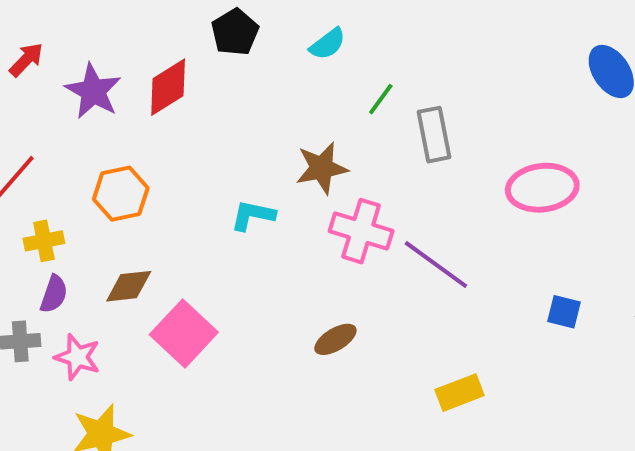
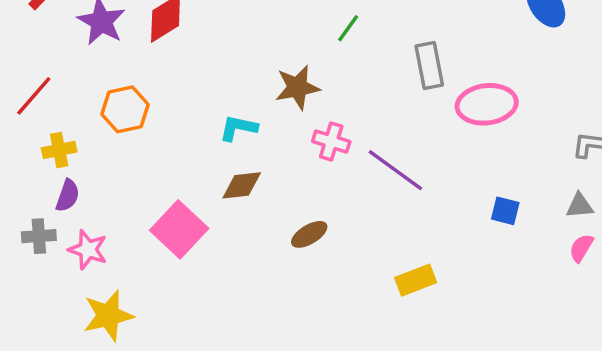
gray rectangle: (434, 135) -> (429, 65), moved
pink cross: (361, 231) -> (331, 141), size x0.7
brown diamond: (129, 286) -> (242, 185), moved

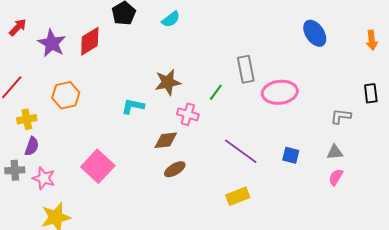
green line: (348, 28) -> (216, 92), moved
purple line: (395, 170) -> (241, 151), moved
brown diamond: (242, 185) -> (166, 140), moved

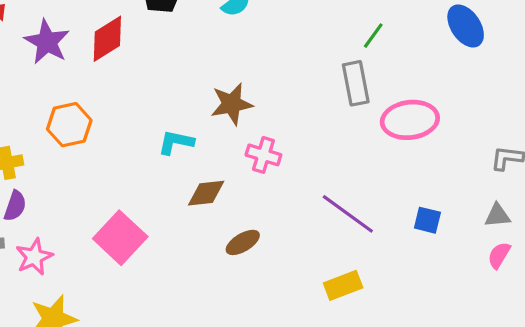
green line: (216, 92) -> (373, 36), moved
brown diamond: (166, 140) -> (206, 193), moved
pink star: (44, 178) -> (34, 257), turned 30

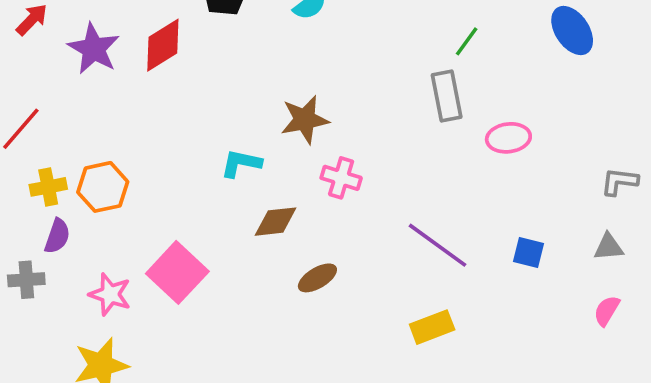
pink ellipse: (410, 120) -> (508, 138), size x0.7
orange hexagon: (69, 125) -> (103, 187), moved
pink semicircle: (499, 255) -> (607, 311), moved
pink star: (34, 257) -> (110, 294), moved, turned -30

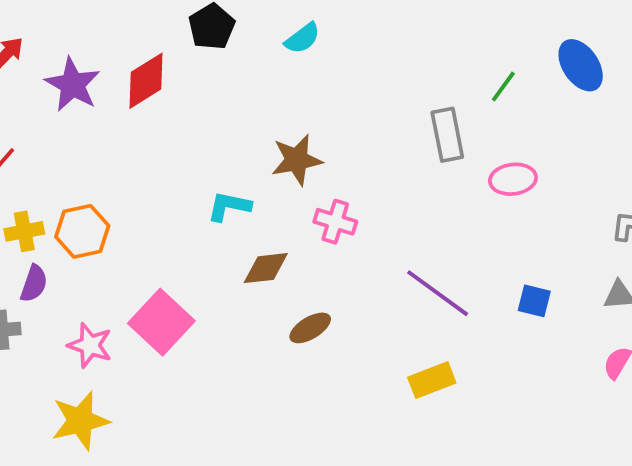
green line: (467, 41) -> (503, 86), moved

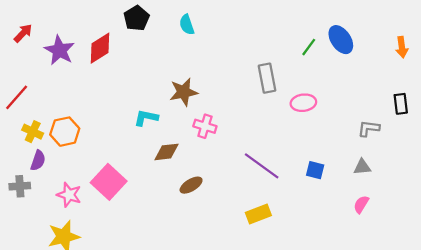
cyan semicircle: (302, 38) -> (187, 25), turned 108
green line: (503, 86) -> (309, 47), moved
yellow cross: (24, 231) -> (33, 132), turned 36

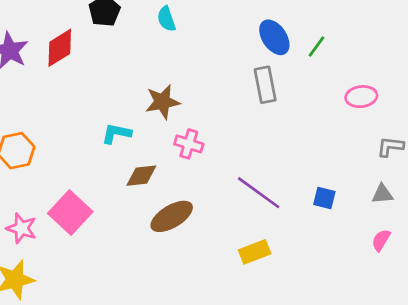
blue ellipse: (341, 40) -> (274, 37), moved
pink ellipse: (303, 103) -> (361, 97), moved
brown ellipse: (191, 185) -> (172, 216), size x1.5

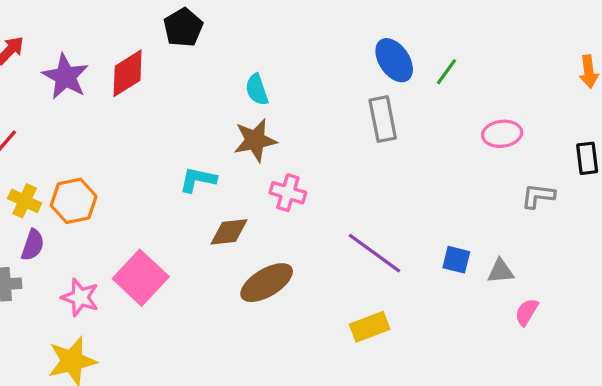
cyan semicircle: (166, 19) -> (257, 90), moved
gray triangle: (382, 194) -> (500, 271), moved

